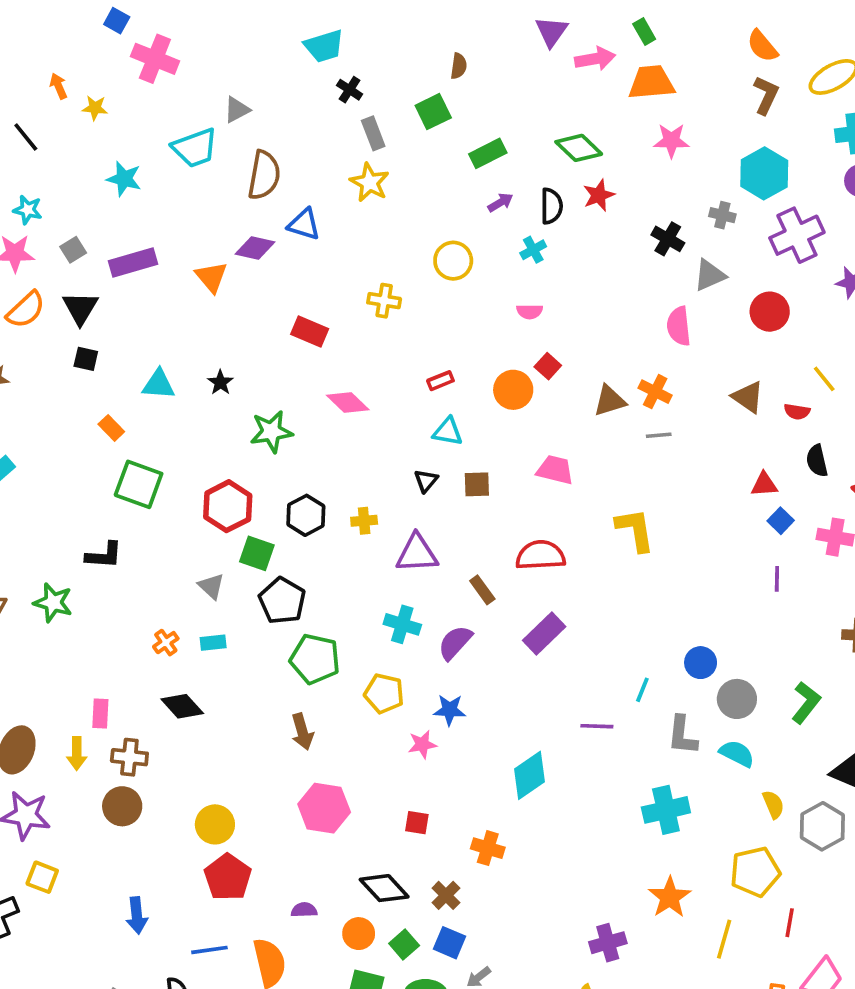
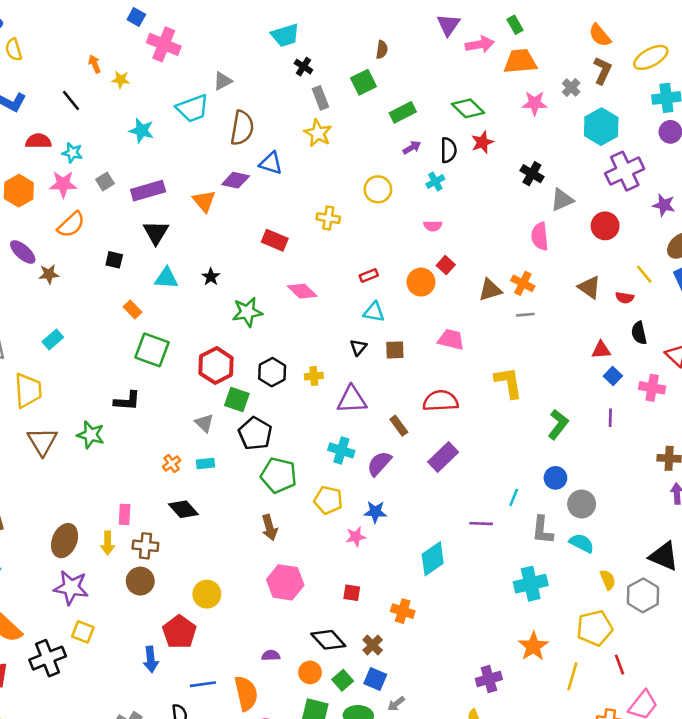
gray cross: (722, 215) -> (571, 87), moved, turned 30
black triangle: (80, 308) -> (156, 232), moved
green L-shape: (806, 703) -> (558, 424), moved
red pentagon: (228, 877) -> (179, 632), moved
red line: (790, 923) -> (619, 665), turned -30

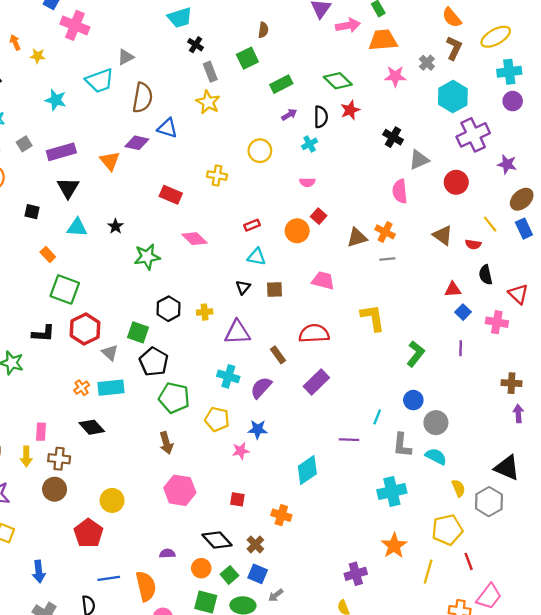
red hexagon: (216, 366) -> (85, 329), moved
cyan rectangle: (206, 464) -> (111, 388), size x1.6
blue arrow: (151, 659) -> (39, 572), moved

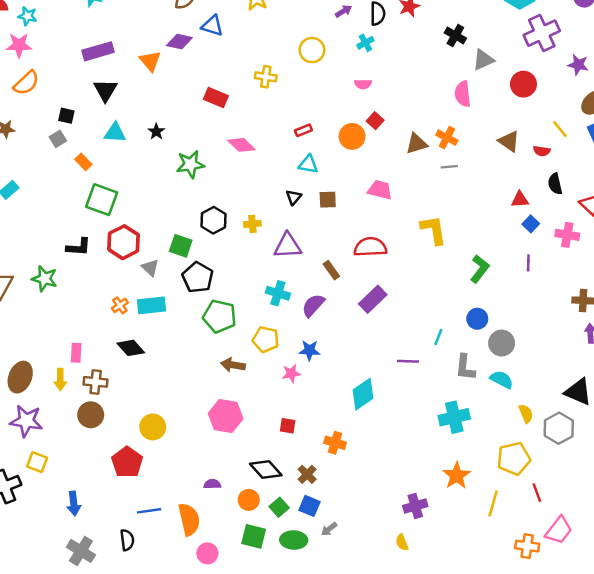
gray square: (24, 144) -> (58, 139), moved
brown arrow: (166, 443) -> (233, 365), moved, turned 115

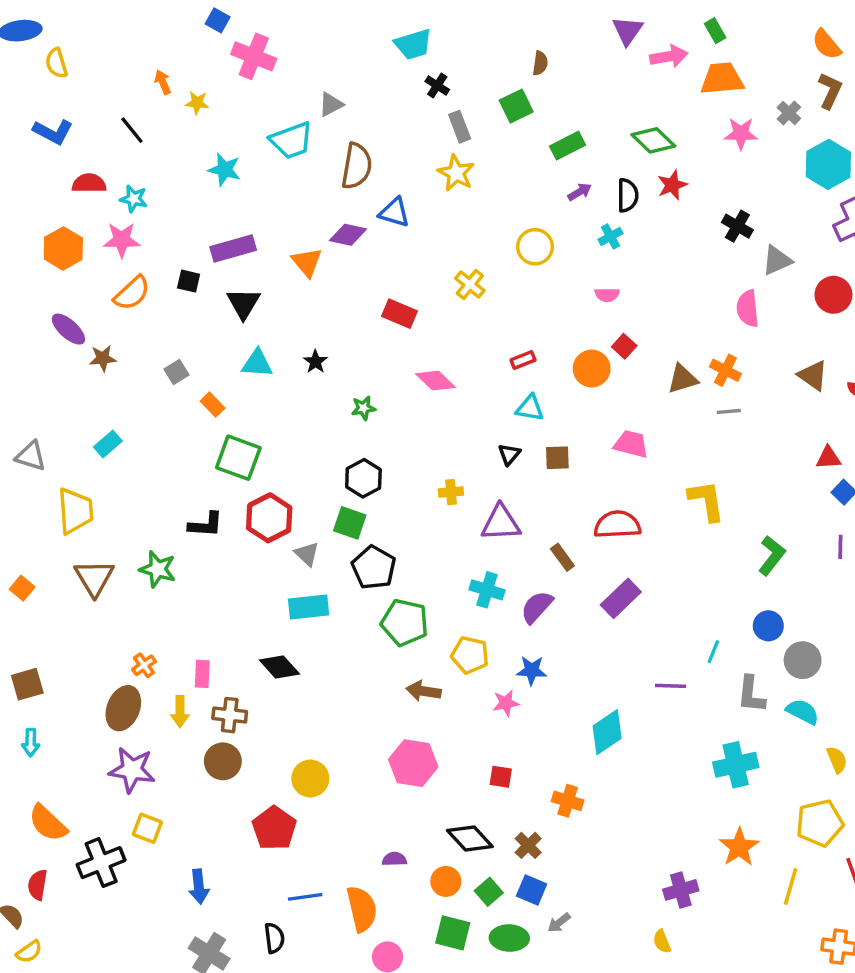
yellow cross: (266, 77) -> (470, 284), turned 30
black square: (66, 116) -> (189, 281), moved
green star: (190, 164) -> (363, 408), size x0.6
black hexagon: (213, 220) -> (363, 478), moved
orange cross: (120, 305) -> (144, 665), moved

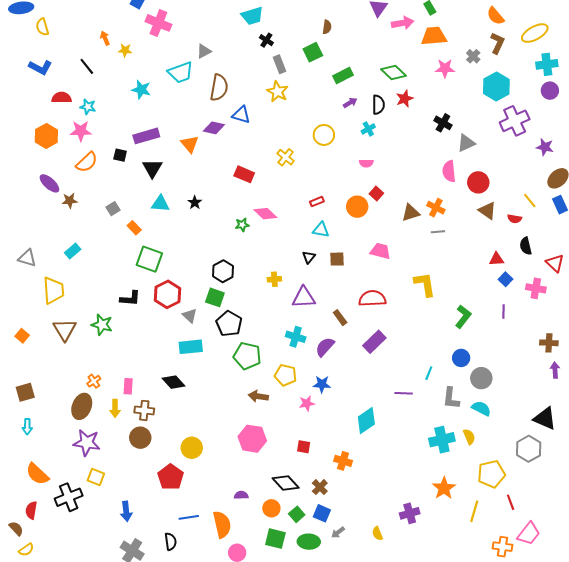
red circle: (833, 295) -> (478, 182), moved
green star: (363, 408) -> (242, 225), moved
yellow semicircle: (837, 760) -> (469, 437), moved
yellow semicircle: (662, 941) -> (377, 534), moved

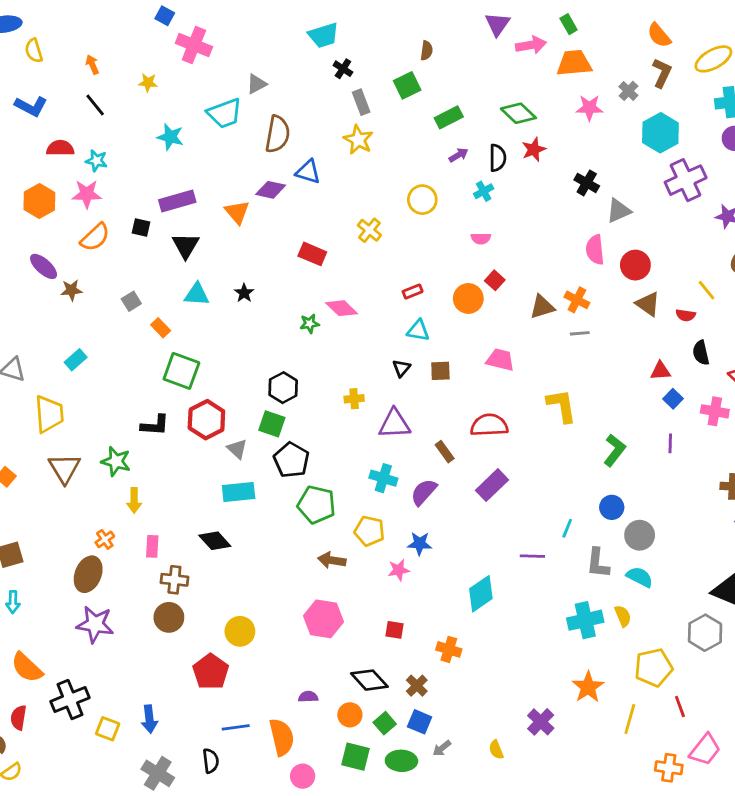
orange arrow: (105, 38) -> (92, 65), moved
yellow arrow: (115, 408) -> (134, 500), moved
yellow square: (96, 477) -> (108, 729), moved
purple cross: (410, 513) -> (541, 722), turned -30

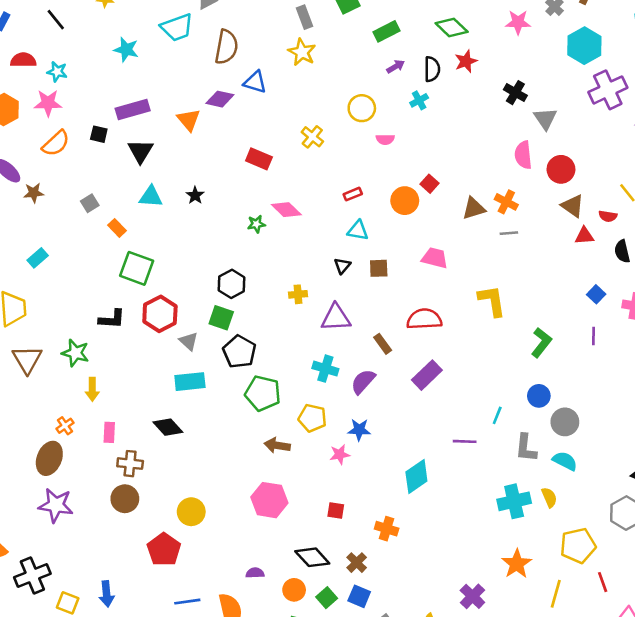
gray triangle: (619, 211) -> (545, 119), turned -40
pink semicircle: (481, 239) -> (385, 139), moved
red triangle: (660, 371) -> (584, 236), moved

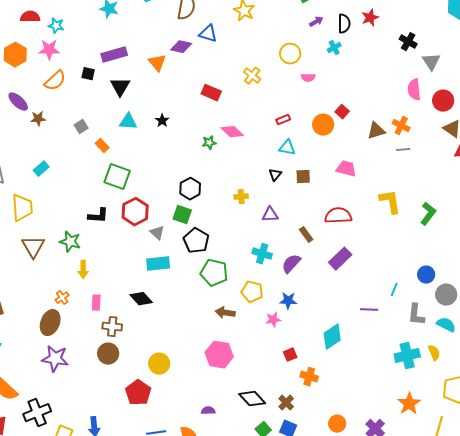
purple triangle: (336, 318) -> (270, 215), size x0.7
green L-shape: (541, 342) -> (428, 214), moved
red square: (336, 510) -> (290, 355), moved, turned -32
orange circle: (294, 590) -> (337, 424), moved

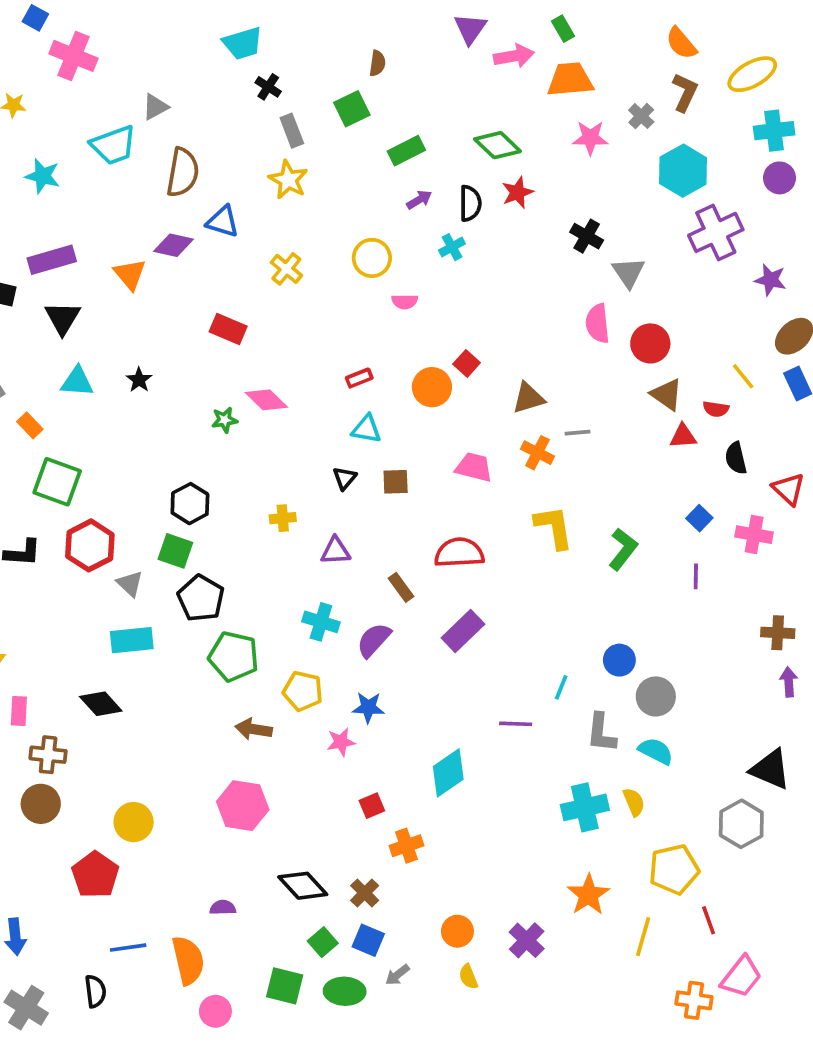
yellow cross: (252, 76) -> (286, 269), moved
orange cross: (401, 126) -> (537, 453), moved
orange cross: (309, 377) -> (406, 846), turned -36

